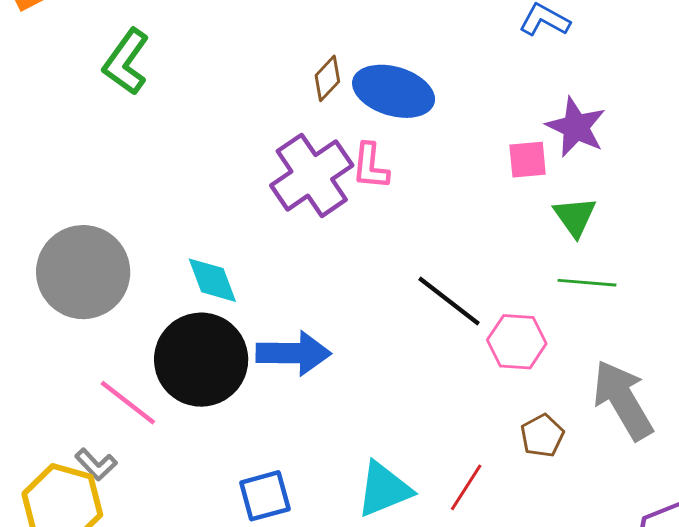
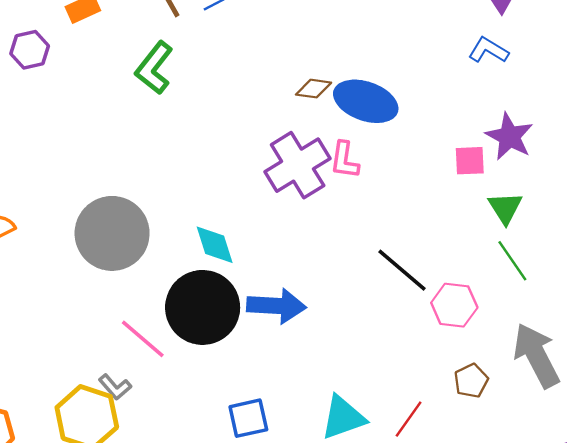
brown diamond: (327, 78) -> (314, 89), turned 52
green line: (587, 283) -> (512, 261), turned 48

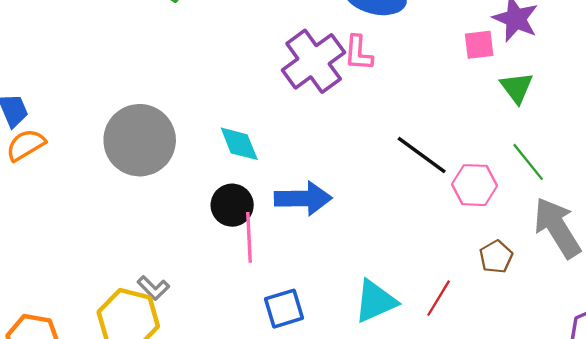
green line: (512, 261) -> (528, 162), moved
black circle: (203, 307) -> (232, 205), size x0.6
pink line: (143, 339) -> (249, 237), moved, turned 51

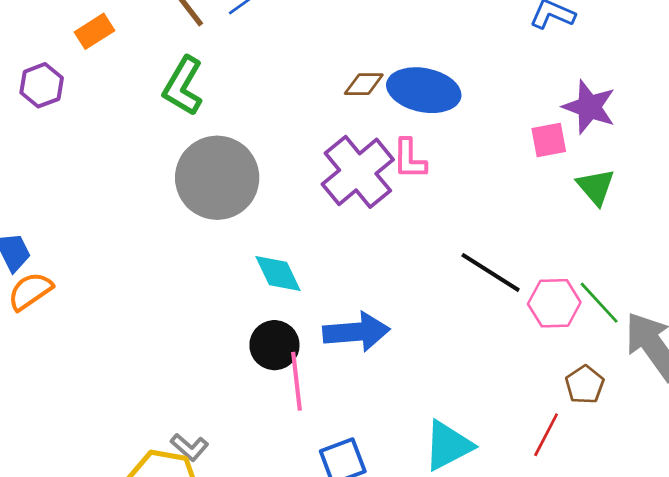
gray circle: (140, 140) -> (217, 178), moved
green line: (528, 162) -> (599, 303), moved
red line: (439, 298) -> (546, 435), moved

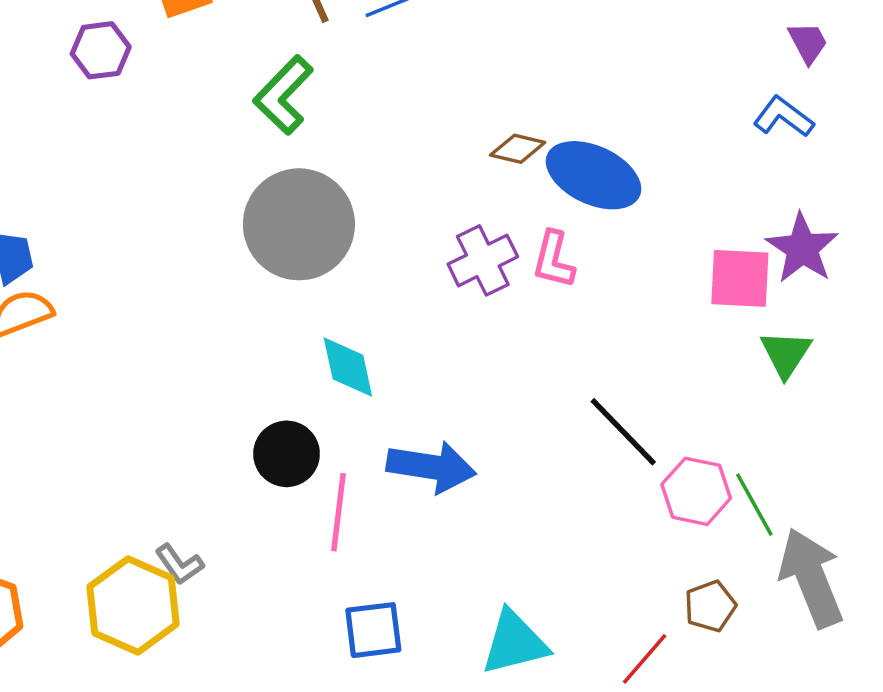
pink square: (549, 140) -> (740, 278), size x1.4
purple cross: (358, 172) -> (483, 260), size x0.7
black circle: (274, 345) -> (287, 454), moved

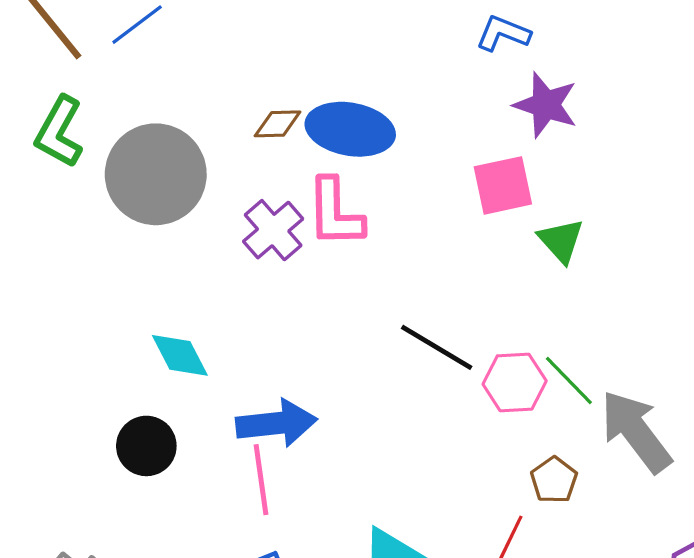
gray circle: (299, 224) -> (156, 174), moved
purple star: (802, 248) -> (546, 105), moved
pink L-shape: (554, 260) -> (335, 213), size x1.4
pink line: (338, 512) -> (261, 480), moved

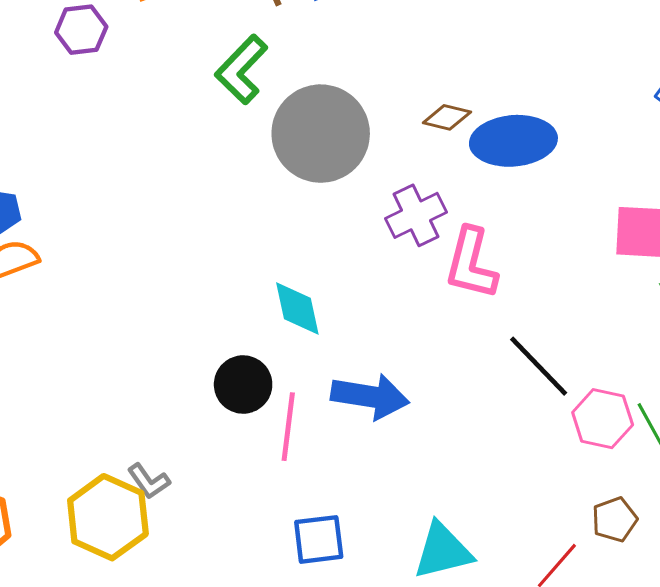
blue ellipse: (350, 129) -> (513, 141), turned -30
pink L-shape: (335, 213) -> (471, 263), moved
pink line: (261, 480) -> (288, 427), moved

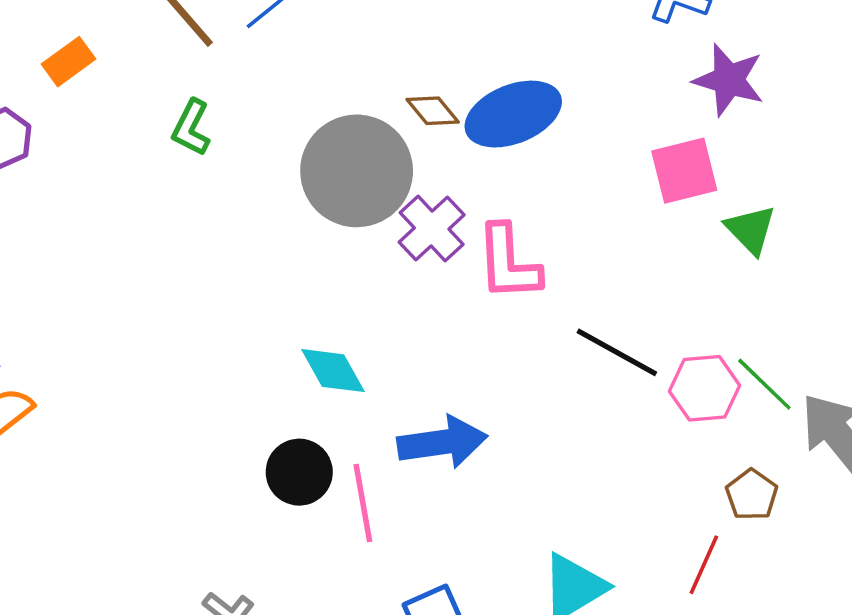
green L-shape: (241, 70) -> (191, 128), size x0.7
brown diamond: (447, 117) -> (433, 111), turned 54
gray circle: (321, 134) -> (357, 171), moved

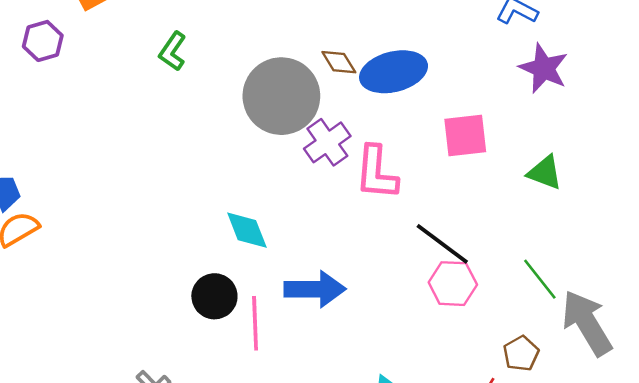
pink square: (684, 171) -> (465, 136), moved
green triangle: (751, 230) -> (545, 172), turned -33
pink hexagon: (705, 388) -> (453, 284), moved

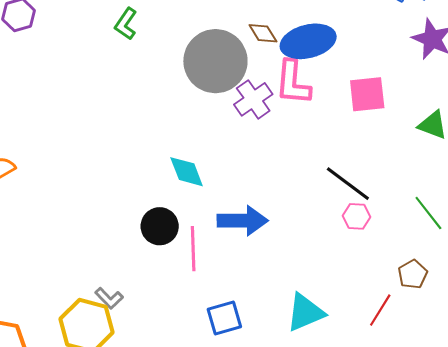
pink L-shape: (376, 173) -> (293, 83), moved
pink hexagon: (453, 284) -> (356, 216), size x0.7

